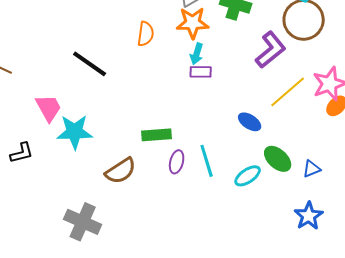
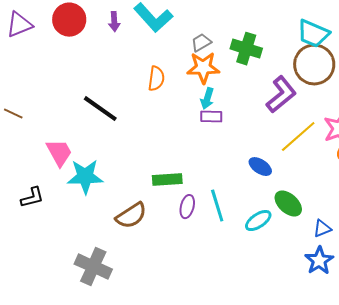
blue triangle: (312, 169) -> (322, 229), moved

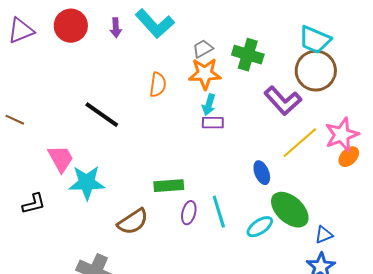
purple L-shape: (281, 95) -> (283, 101), turned 87
blue ellipse: (260, 167) -> (262, 173), turned 35
green ellipse: (288, 204) -> (290, 210), size x1.4

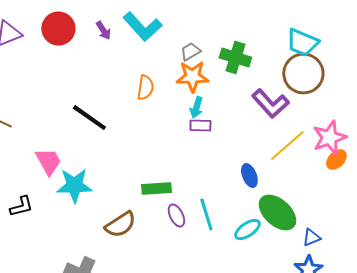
purple arrow: (116, 28) -> (103, 31), turned -30
purple ellipse: (189, 213) -> (176, 216), turned -40

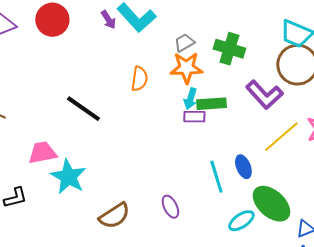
purple arrow: (103, 31) -> (108, 20), moved
pink trapezoid: (48, 162) -> (42, 153), turned -72
cyan star: (74, 186) -> (68, 177), turned 30
green rectangle: (156, 189) -> (211, 104), moved
cyan line: (206, 215) -> (216, 177), moved

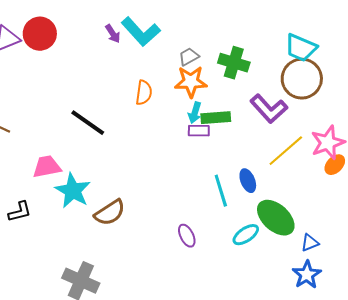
red circle: (52, 20) -> (40, 34), moved
purple ellipse: (170, 207) -> (187, 236), moved
brown semicircle: (114, 216) -> (110, 213), moved

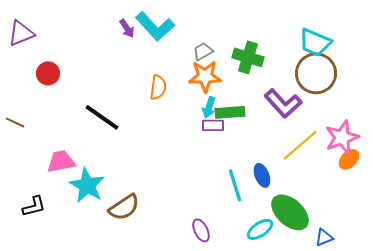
red circle: (40, 34) -> (48, 73), moved, size x0.7

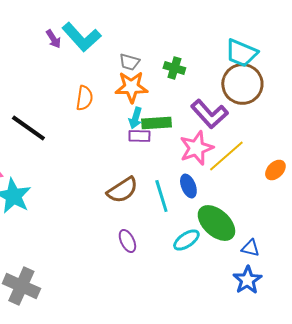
gray trapezoid: (203, 51) -> (129, 62), turned -135
green cross: (248, 57) -> (174, 68), size x0.7
pink star: (342, 137) -> (196, 148), moved
brown semicircle: (124, 207) -> (122, 190), moved
blue triangle: (324, 237) -> (250, 248), turned 36

